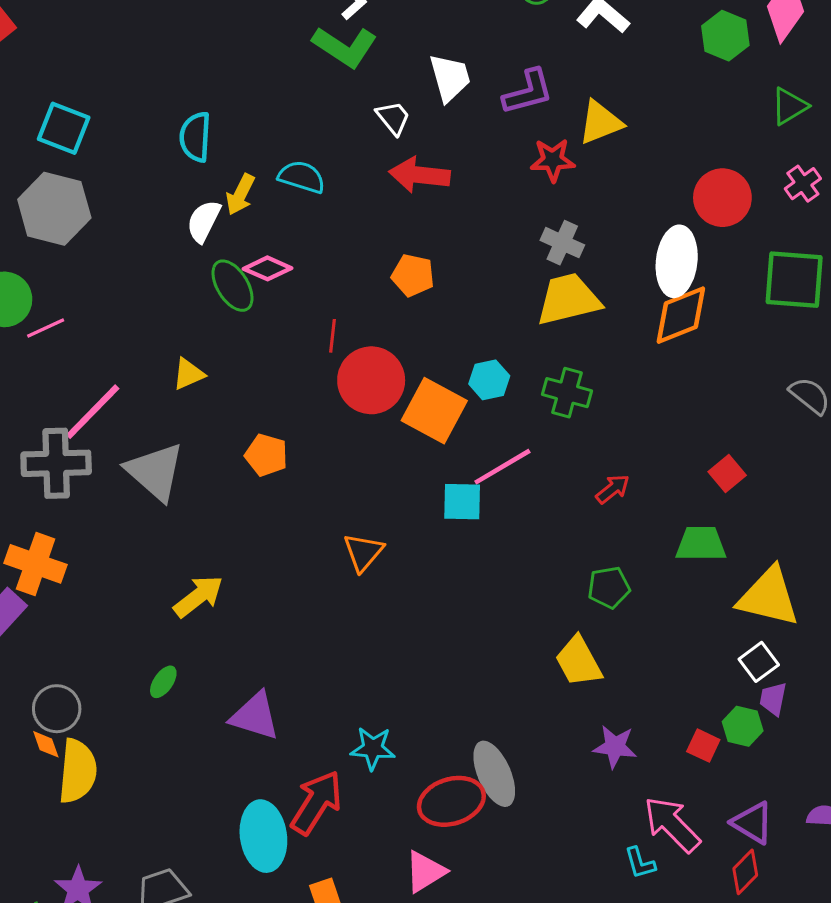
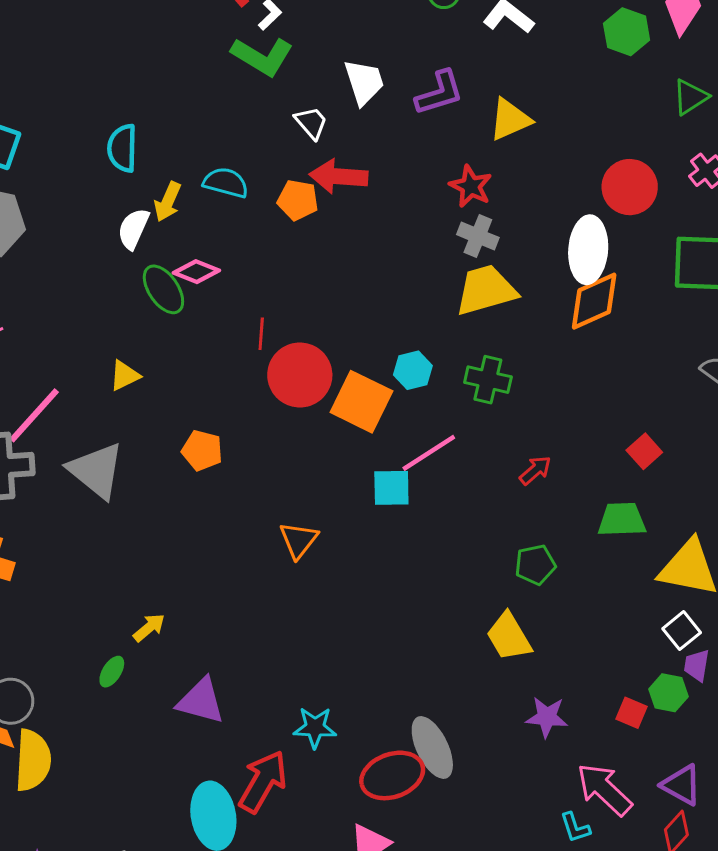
red star: (553, 160) -> (471, 186), moved, turned 30
orange pentagon: (413, 275) -> (298, 200), moved
yellow arrow: (198, 596) -> (149, 628), moved, size x0.7

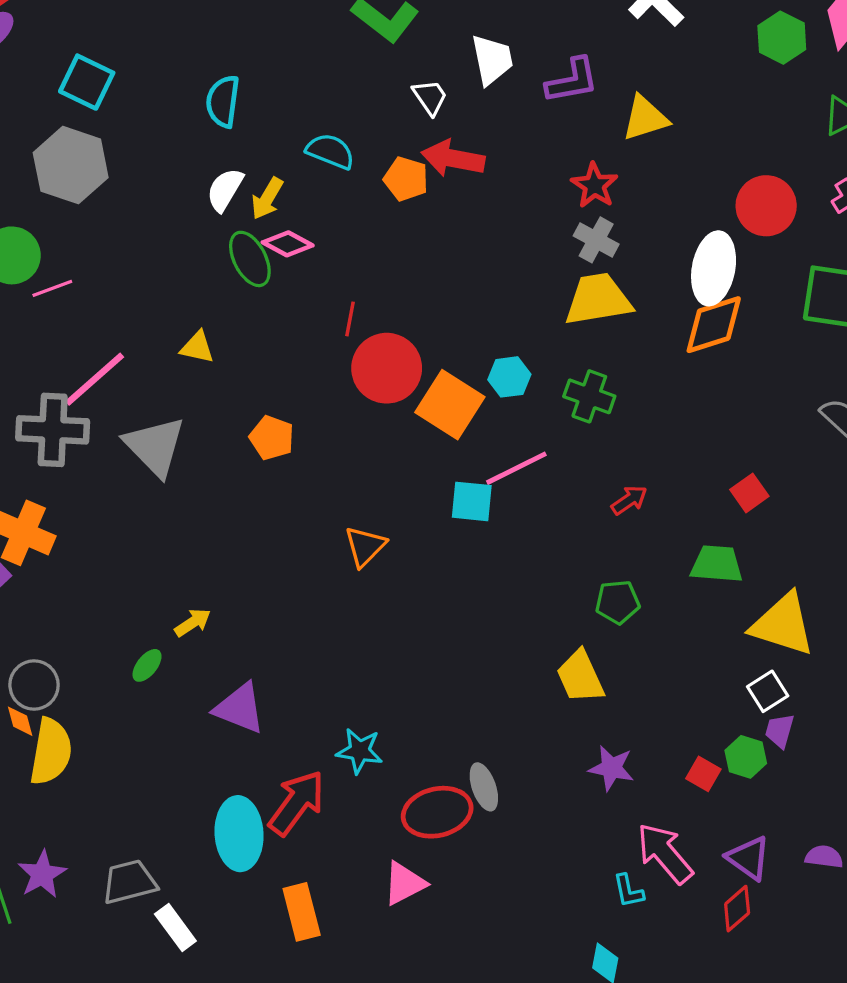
yellow arrow: (168, 202) -> (267, 198), moved
yellow triangle: (125, 376) -> (197, 347), turned 32
gray ellipse: (432, 748) -> (484, 787), size x0.7

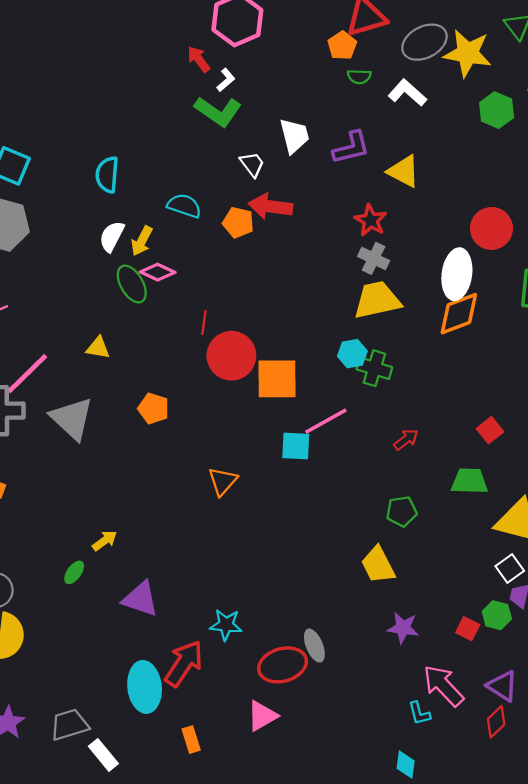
yellow triangle: (645, 118) -> (404, 171), turned 48
cyan hexagon: (509, 377) -> (352, 354), moved
orange square: (450, 405) -> (277, 379), turned -30
orange rectangle: (302, 912) -> (191, 740), size x0.7

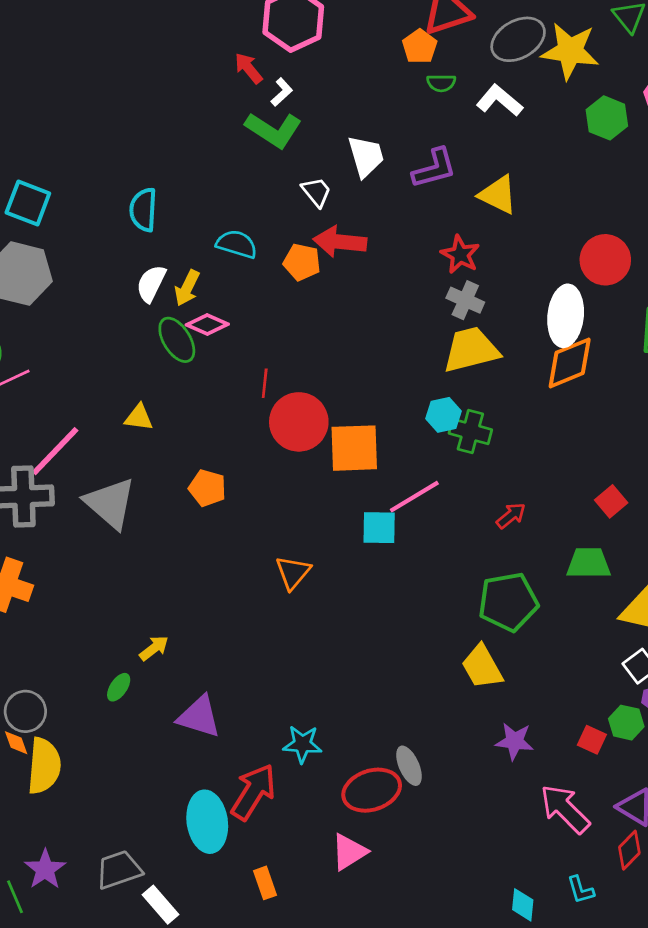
green pentagon: (402, 511) -> (508, 602), size x1.6
cyan L-shape: (419, 713) -> (581, 890), moved

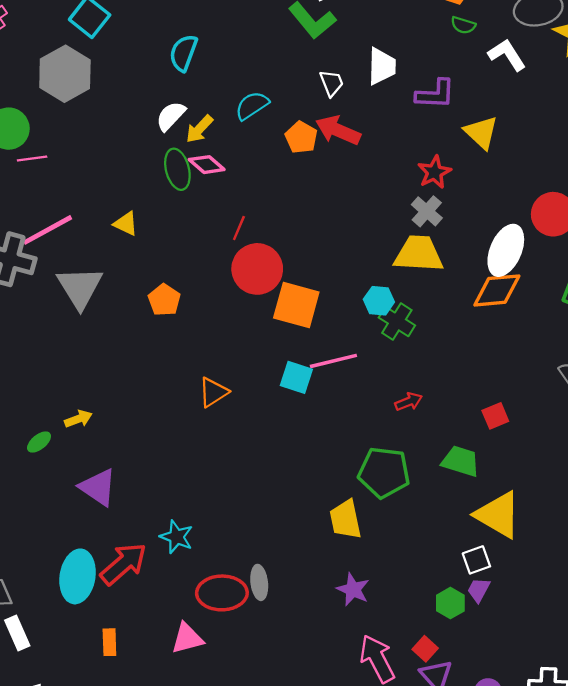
cyan semicircle: (237, 244) -> (252, 106), turned -68
red square: (592, 740) -> (425, 649), moved

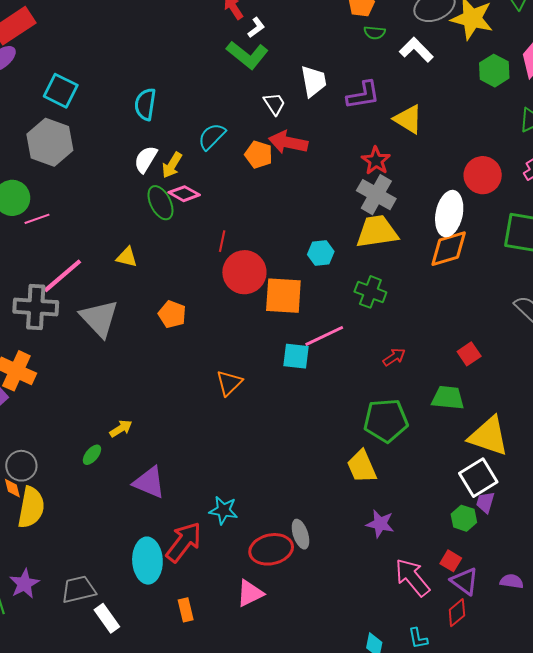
gray cross: (427, 211) -> (376, 195), size x1.4
cyan hexagon: (379, 301) -> (321, 253), moved
white square: (476, 560) -> (478, 478), size x1.5

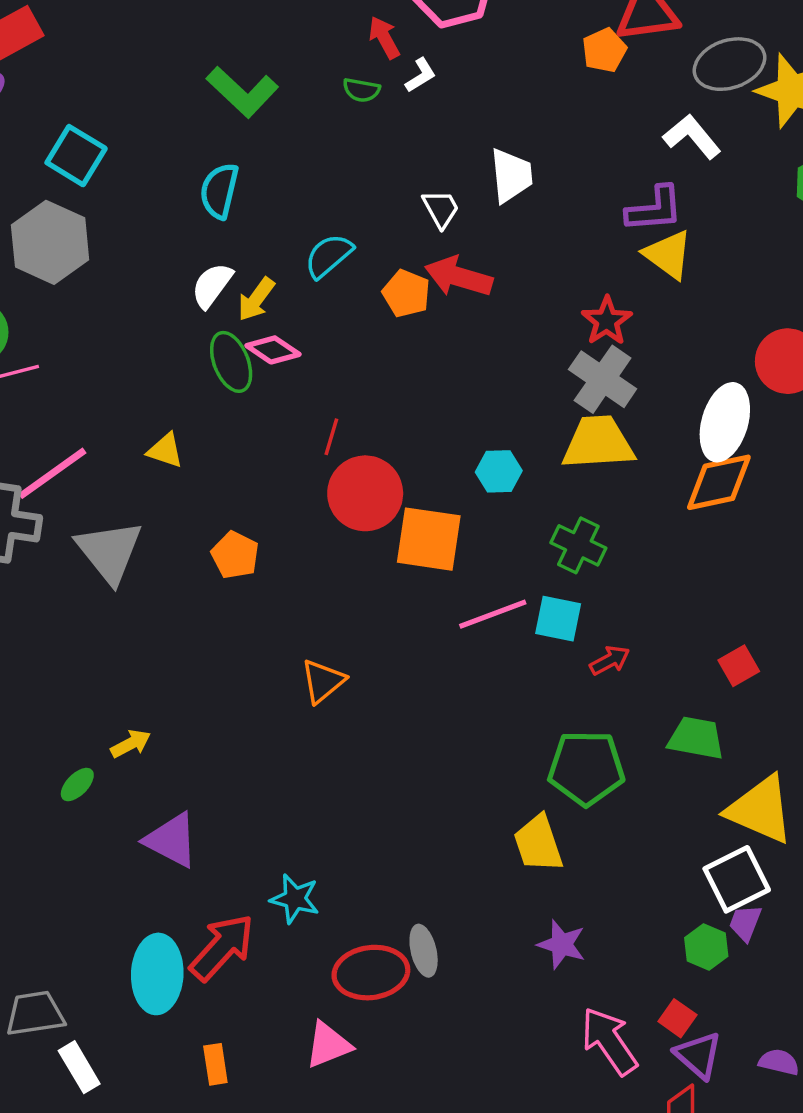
green semicircle: (375, 33) -> (361, 90), moved
green L-shape: (247, 55) -> (242, 92), moved
purple L-shape: (363, 95) -> (654, 209), moved
cyan square: (296, 356) -> (558, 619), moved

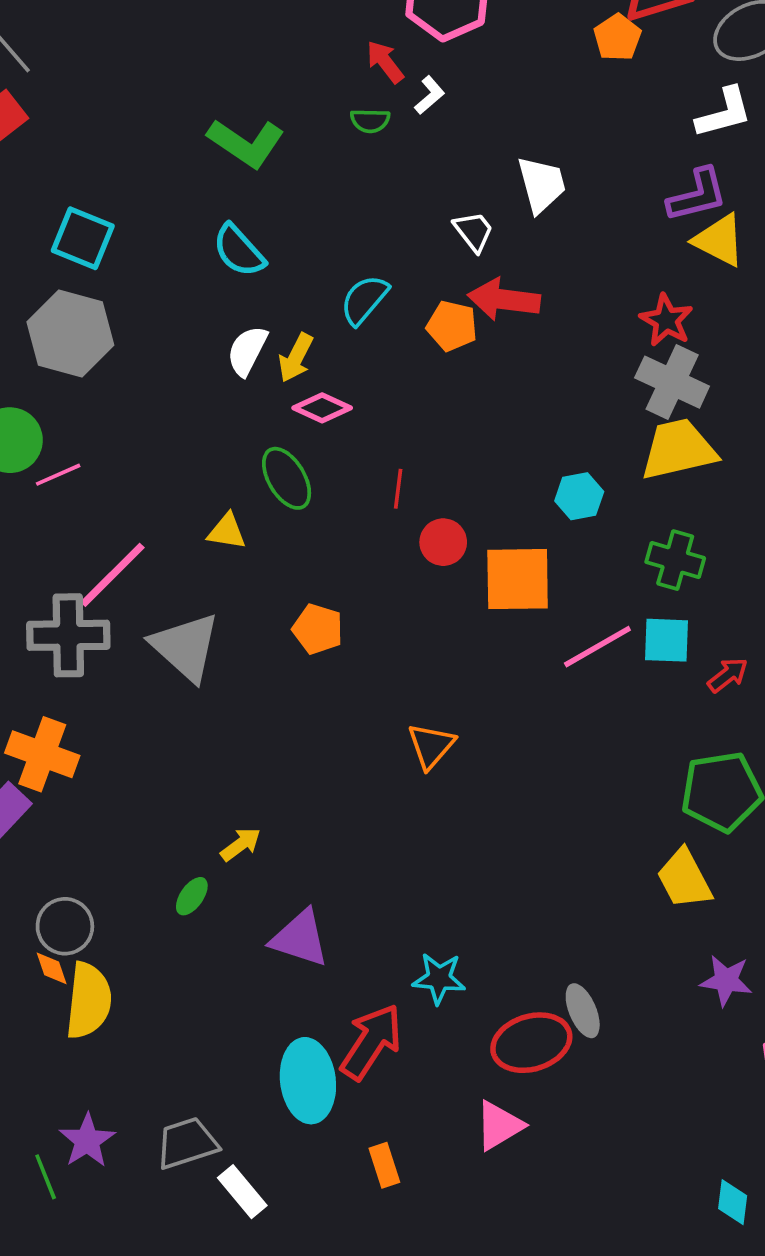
white L-shape: (692, 137) -> (724, 113), turned 124
cyan semicircle: (219, 191) -> (239, 251), turned -46
green ellipse: (231, 362) -> (287, 478), moved
red circle: (365, 493) -> (443, 542), size x0.6

